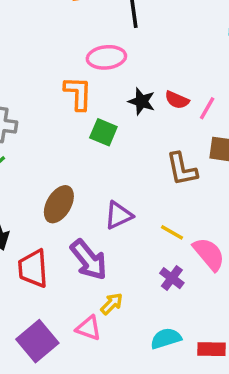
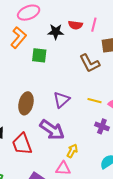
orange L-shape: (78, 93) -> (18, 38), turned 55

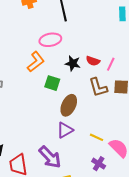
brown L-shape: (90, 63) -> (98, 87), moved
brown ellipse: (26, 103) -> (69, 105), moved

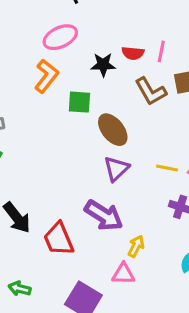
brown ellipse: (69, 105) -> (113, 130), turned -50

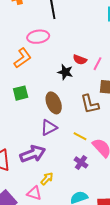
black star: (103, 65) -> (65, 72), moved
brown L-shape: (151, 91) -> (90, 104), moved
green square: (79, 102) -> (21, 93), moved, turned -35
purple arrow: (104, 215) -> (33, 154), turned -70

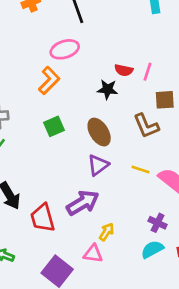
purple cross: (81, 162) -> (158, 223), moved

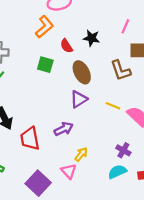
red semicircle: (124, 70) -> (66, 46), moved, turned 40
green square: (54, 126) -> (45, 65), turned 35
purple arrow: (83, 203) -> (64, 129), size x0.7
pink triangle: (93, 254) -> (69, 171), turned 35

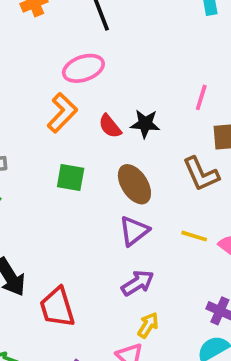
red semicircle: (66, 46) -> (110, 126), moved
purple arrow: (64, 129) -> (138, 283), moved

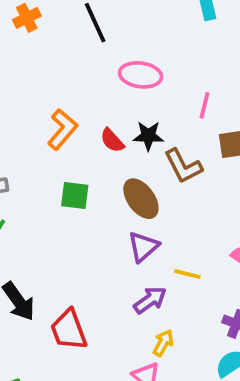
pink ellipse: (83, 68) -> (141, 75), moved, turned 30
brown L-shape: (201, 174) -> (183, 166), moved
yellow line: (194, 236) -> (187, 274), moved

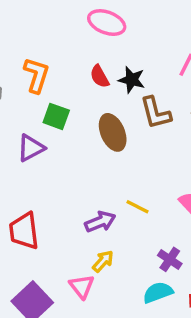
pink ellipse: (141, 75) -> (107, 23), moved
orange L-shape: (62, 129) -> (36, 75), moved, turned -36
purple triangle: (143, 247) -> (31, 148), moved

